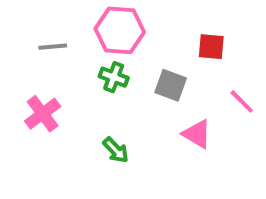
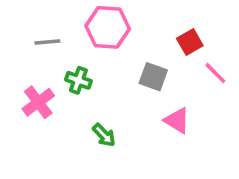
red square: (211, 47) -> (190, 42), turned -35
green cross: (114, 77) -> (78, 80), moved
pink line: (242, 101) -> (215, 73), moved

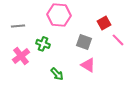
gray line: (47, 42) -> (18, 26), moved
pink triangle: (177, 120) -> (88, 65), moved

